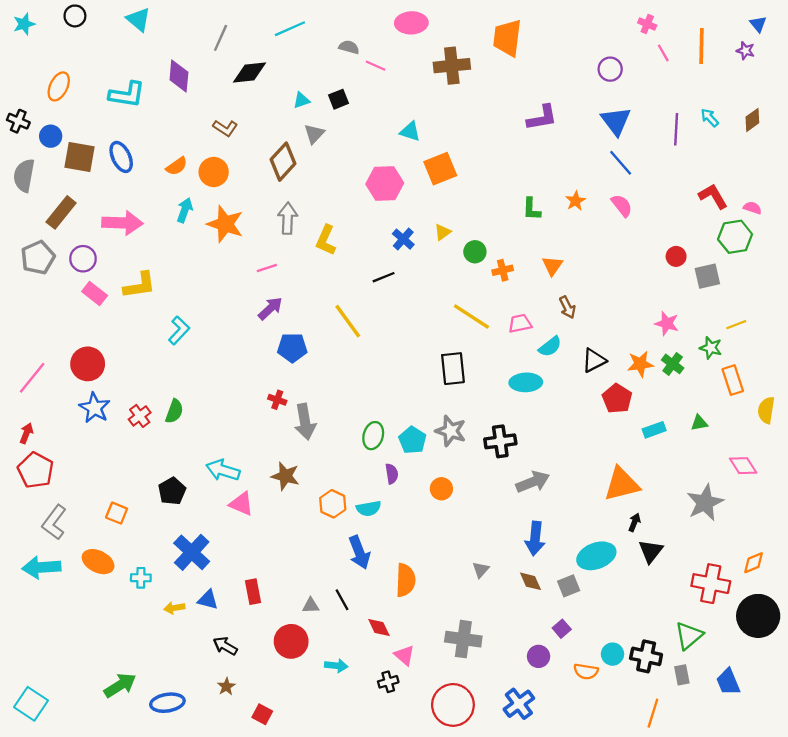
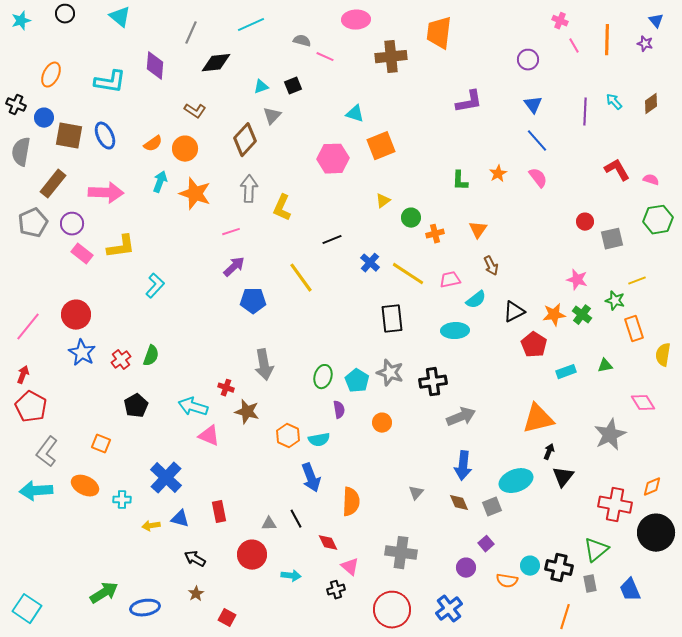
blue triangle: (616, 121) -> (533, 105), size x0.7
green hexagon: (735, 237) -> (658, 220), moved
blue cross: (403, 239) -> (370, 263), moved
red cross: (277, 400) -> (226, 388), moved
black pentagon: (172, 491) -> (136, 406), moved

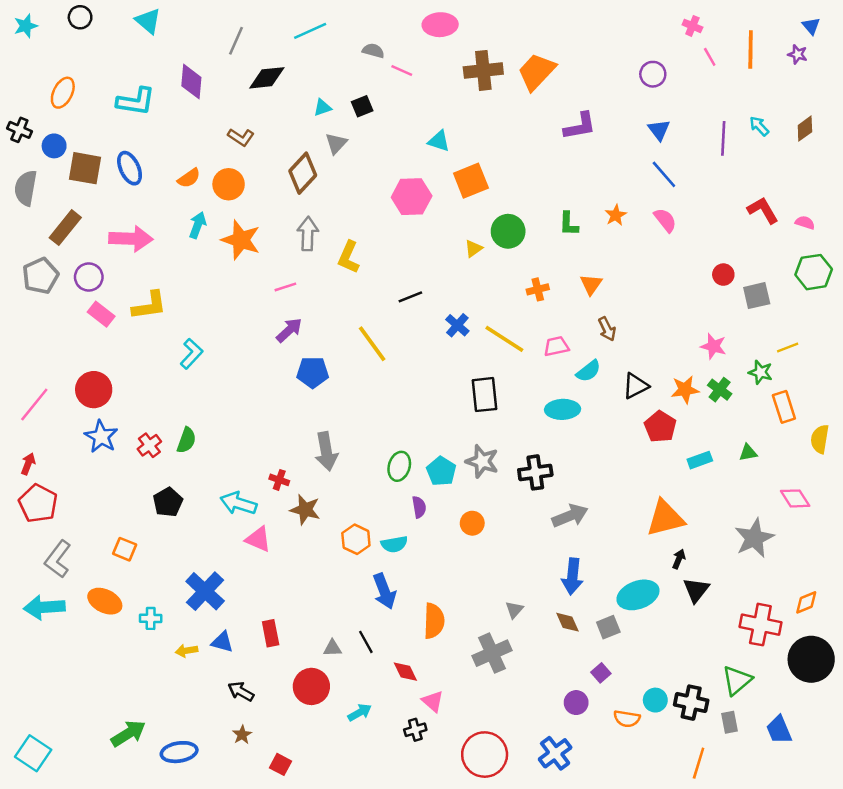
orange trapezoid: (439, 33) -> (537, 72), moved, turned 36
green circle: (411, 218) -> (508, 231), moved, size x1.4
gray cross: (401, 553) -> (492, 653), moved, turned -32
cyan arrow: (291, 576) -> (360, 712), turned -36

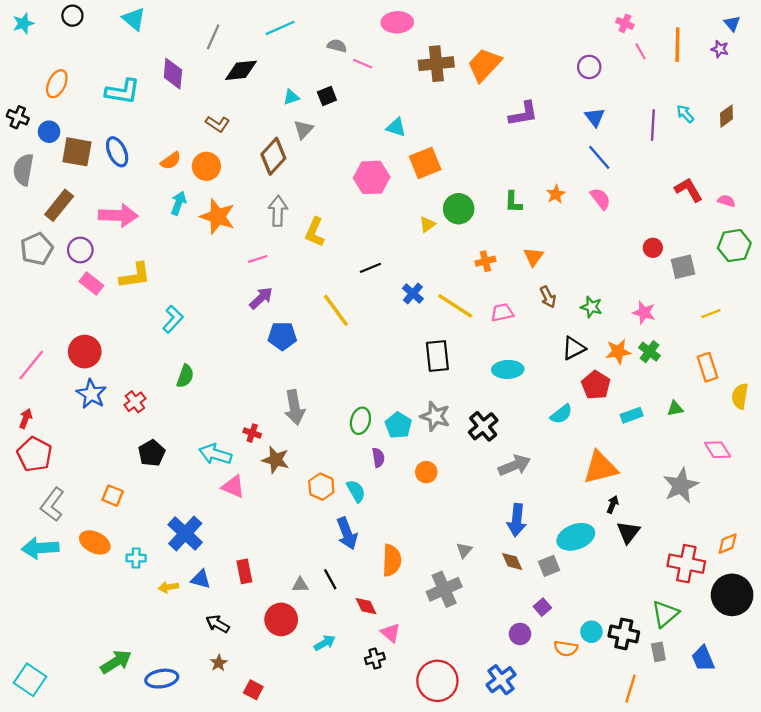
cyan semicircle: (588, 371) -> (561, 414), moved
green star: (760, 372) -> (591, 307), moved
green semicircle: (186, 440) -> (185, 376), moved
black cross: (535, 472) -> (483, 426), turned -32
cyan semicircle: (394, 544) -> (356, 491), turned -110

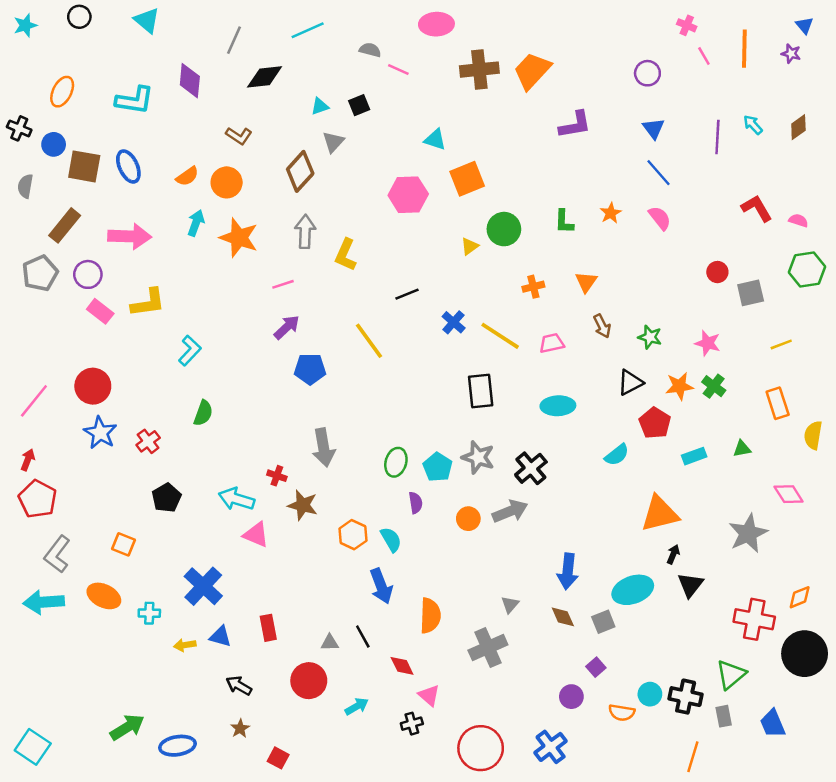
gray semicircle: (23, 170) -> (25, 186), size x0.7
gray arrow: (514, 465) -> (510, 511), moved

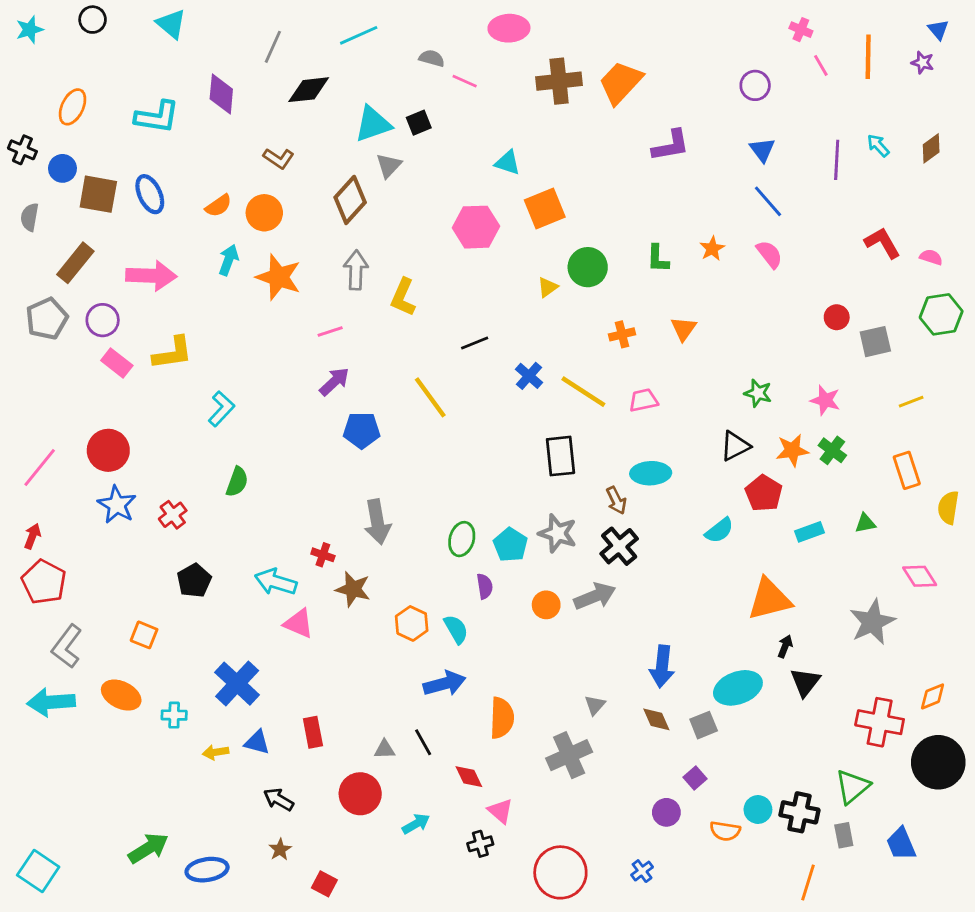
cyan triangle: (320, 106) -> (373, 124), size x1.8
brown arrow: (602, 326) -> (616, 500), moved
blue arrow: (381, 586) -> (445, 684), turned -84
blue cross: (551, 747) -> (642, 871), size x0.6

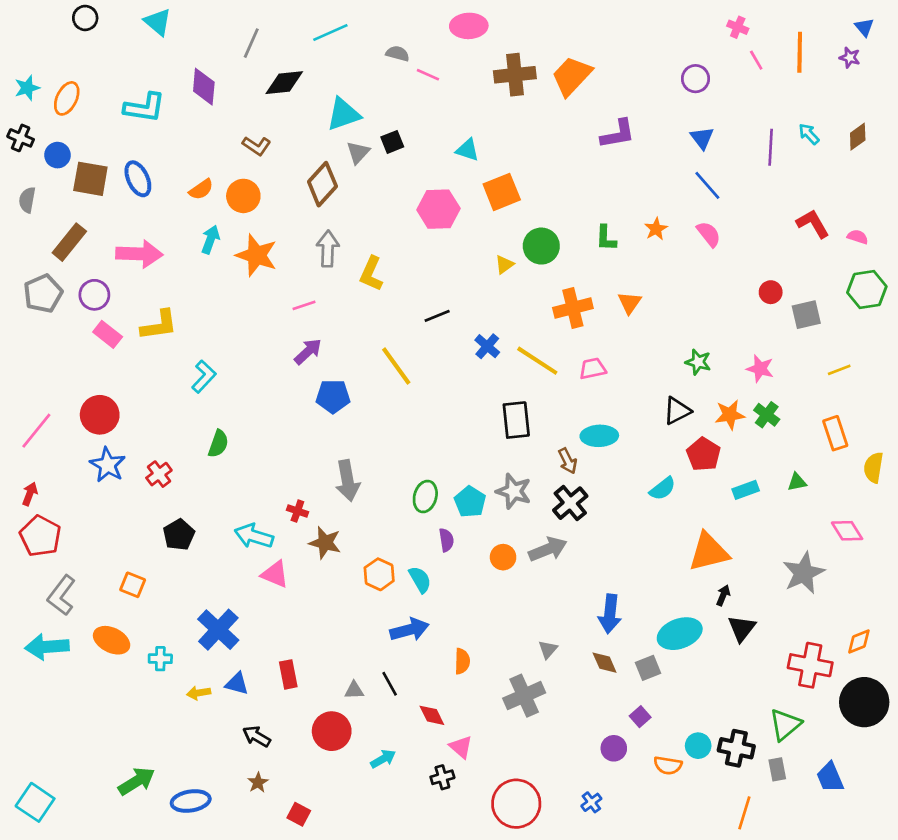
cyan star: (30, 30) -> (27, 88), moved
black square: (419, 123) -> (392, 142), moved
orange cross: (622, 334) -> (573, 308), size x1.6
orange semicircle: (502, 718) -> (462, 661), size x0.7

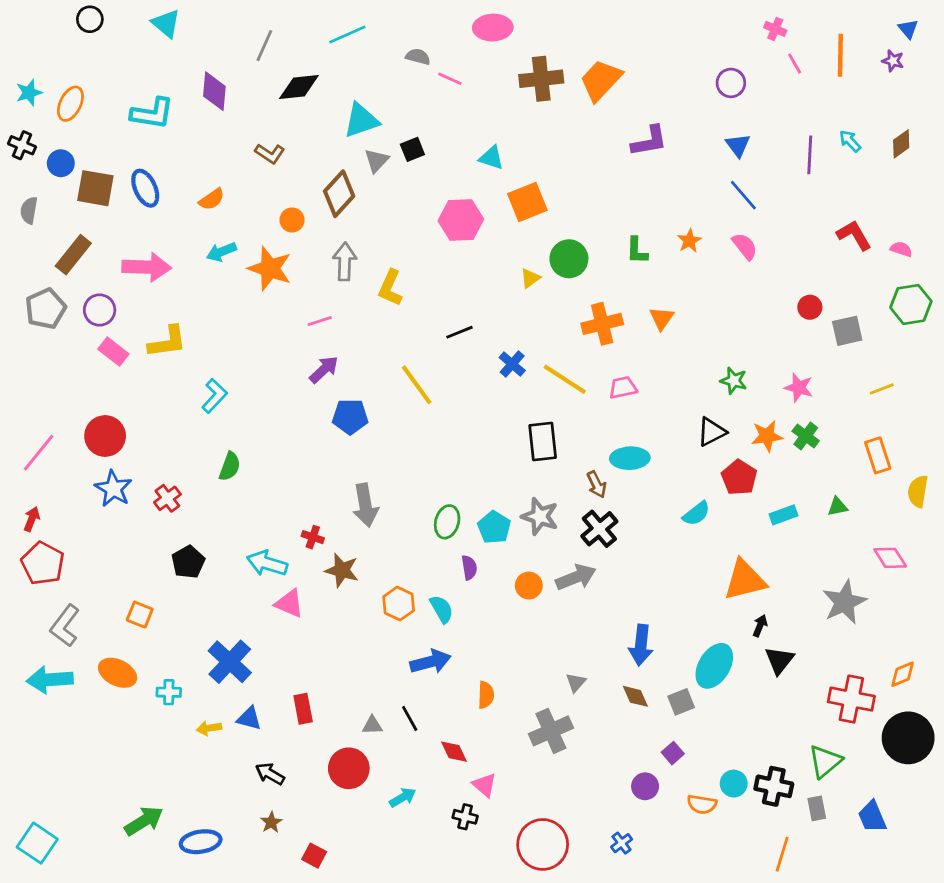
orange circle: (243, 196) -> (292, 220), moved, size x0.7
cyan arrow: (210, 239) -> (221, 252), turned -132
cyan ellipse: (680, 634) -> (714, 666), turned -39
black cross: (442, 777) -> (465, 817), turned 30

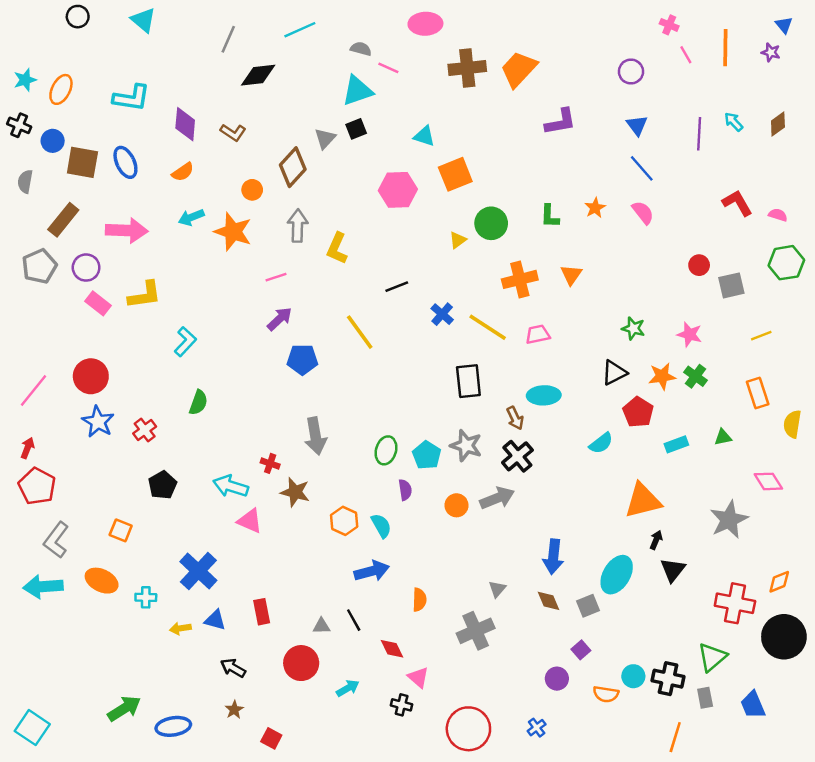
purple diamond: (214, 91) -> (185, 124), moved
cyan triangle: (361, 120) -> (357, 91), moved

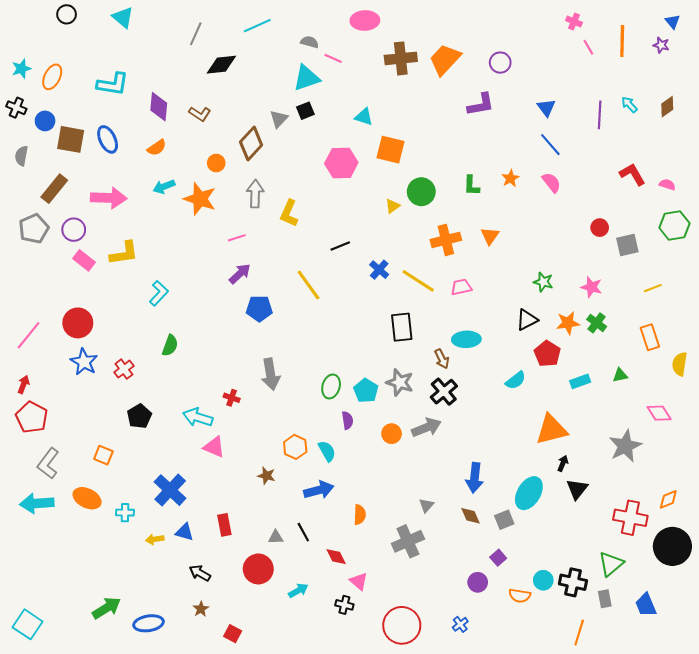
purple circle: (631, 72) -> (500, 63), moved
orange square: (455, 174) -> (391, 150), turned 36
brown star: (295, 492) -> (266, 476), moved, size x0.7

